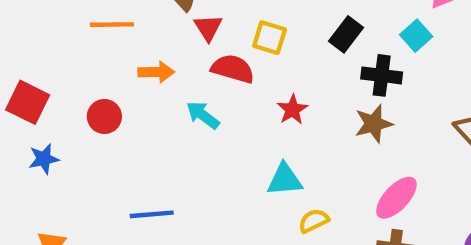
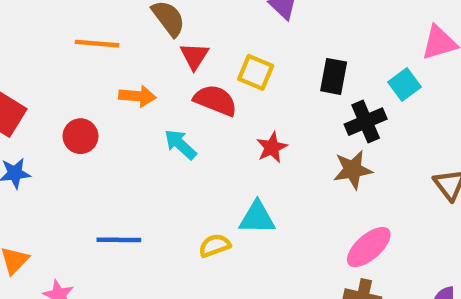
black rectangle: (346, 34) -> (334, 76), turned -32
black cross: (382, 75) -> (366, 122), turned -36
yellow semicircle: (314, 221) -> (215, 246), moved

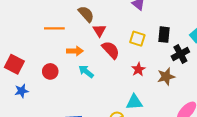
yellow square: (256, 72) -> (137, 39), moved
red semicircle: (215, 100) -> (111, 50), turned 30
cyan arrow: (180, 144) -> (86, 71), moved
brown star: (353, 170) -> (166, 77), moved

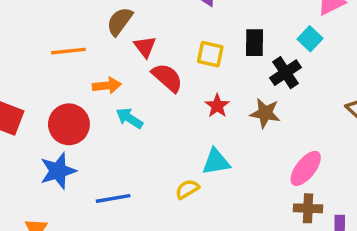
brown semicircle: (86, 14) -> (120, 21), turned -96
red circle: (50, 71) -> (69, 124), size x1.5
brown star: (166, 77) -> (265, 113), turned 30
blue star: (22, 91) -> (58, 171), moved, size x1.5

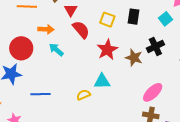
black cross: (285, 73) -> (155, 46), moved
red star: (217, 106) -> (107, 50), size x1.5

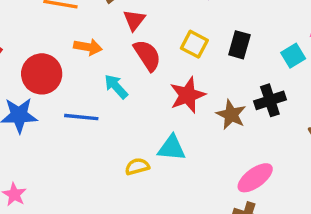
cyan arrow: (56, 50) -> (116, 86), moved
blue line: (40, 94) -> (81, 117), moved

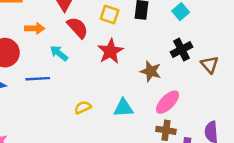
black cross: (270, 100) -> (182, 50), moved
brown star: (231, 115) -> (151, 71), moved
cyan triangle: (172, 148) -> (123, 108), moved

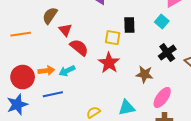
yellow square: (110, 14) -> (113, 38), moved
orange arrow: (35, 28) -> (46, 71), moved
cyan arrow: (59, 53) -> (67, 71), turned -56

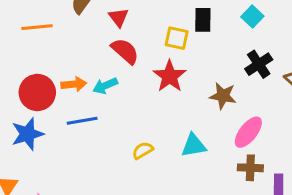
red triangle: (65, 30) -> (119, 17), moved

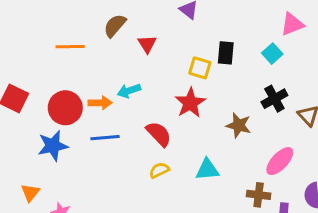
red semicircle: (125, 51) -> (159, 134), moved
cyan arrow: (105, 86) -> (129, 91), moved
pink ellipse: (248, 132) -> (280, 161), moved

